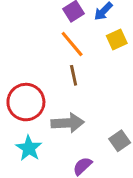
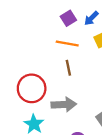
orange line: (72, 44) -> (67, 44), turned -40

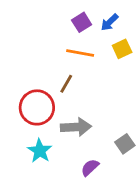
brown line: (68, 68) -> (66, 84), moved, turned 42

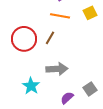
red circle: (37, 107) -> (24, 39), moved
gray square: (125, 144) -> (90, 89), moved

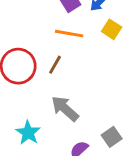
yellow square: (90, 13) -> (112, 29), turned -32
gray arrow: (57, 69) -> (65, 109), turned -135

